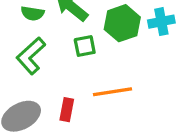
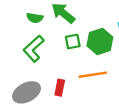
green hexagon: (122, 23) -> (100, 42), moved

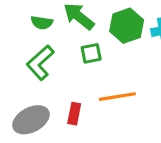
green hexagon: (100, 42) -> (127, 26), moved

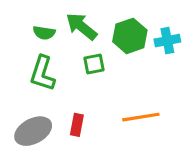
green L-shape: (40, 63) -> (42, 73), turned -30
orange line: (117, 97) -> (141, 117), moved

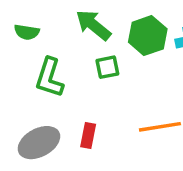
green semicircle: (44, 33) -> (27, 32), moved

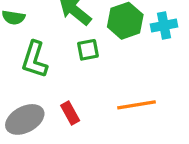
red rectangle: (88, 136) -> (70, 113), turned -40

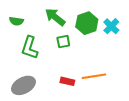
cyan cross: (164, 26) -> (111, 26), turned -35
red rectangle: (70, 113) -> (67, 81), moved, turned -48

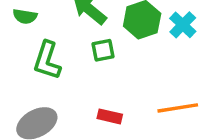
orange line: (94, 76) -> (178, 108), moved

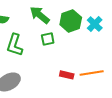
red rectangle: (110, 116) -> (67, 75), moved

